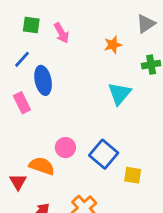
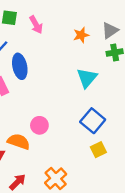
gray triangle: (146, 24) -> (110, 30), moved
blue square: (104, 154) -> (93, 121), moved
yellow square: (133, 175) -> (98, 150), turned -35

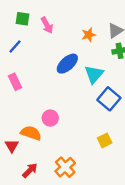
blue ellipse: (20, 66) -> (67, 64), moved, turned 60
blue square: (93, 121) -> (109, 99), moved

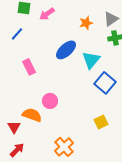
pink arrow: (47, 25) -> (47, 14), turned 84
pink rectangle: (15, 82) -> (29, 67), moved
red arrow: (30, 170) -> (17, 150), moved

